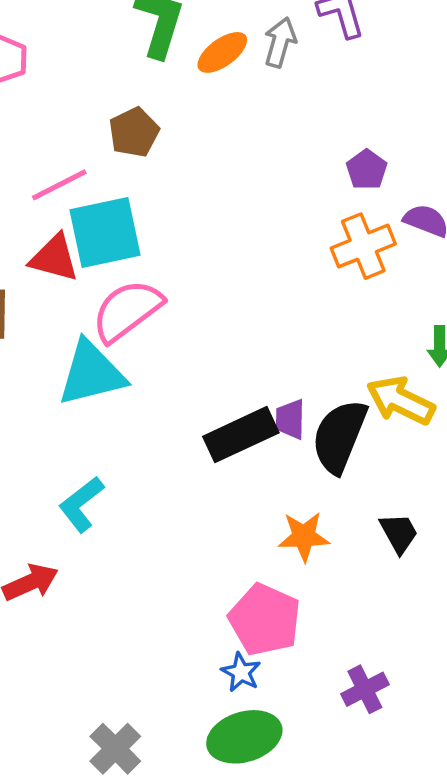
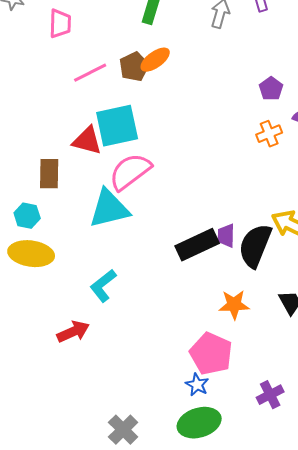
orange ellipse: (222, 52) -> (155, 60), moved
pink line: (59, 185) -> (90, 73), moved
orange cross: (363, 246) -> (269, 134), size x0.7

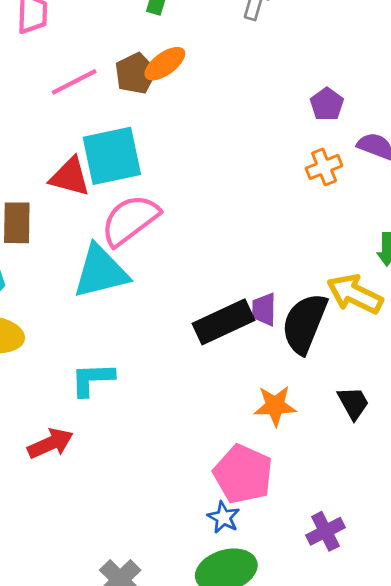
cyan L-shape: (103, 286) -> (92, 379), turned 36

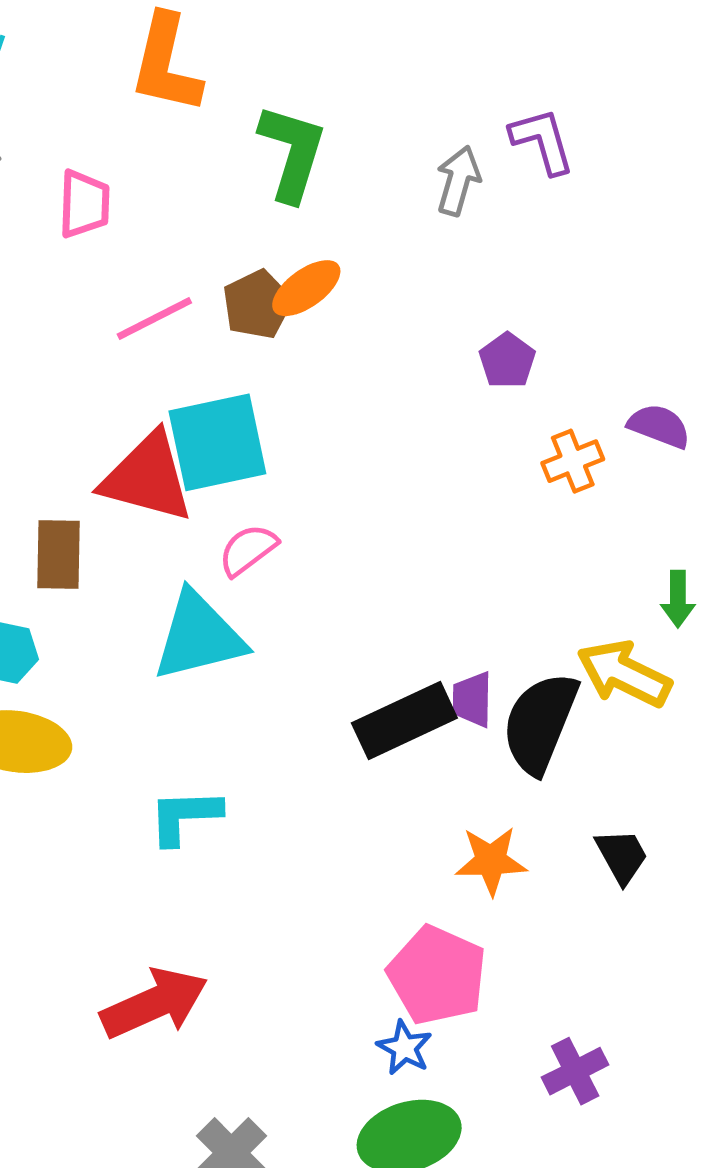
purple pentagon: (327, 104) -> (507, 361), moved
red triangle: (70, 177) -> (147, 477), size x1.4
pink semicircle: (130, 220) -> (248, 550), size x0.6
red arrow: (50, 443) -> (154, 1003), moved, size x1.4

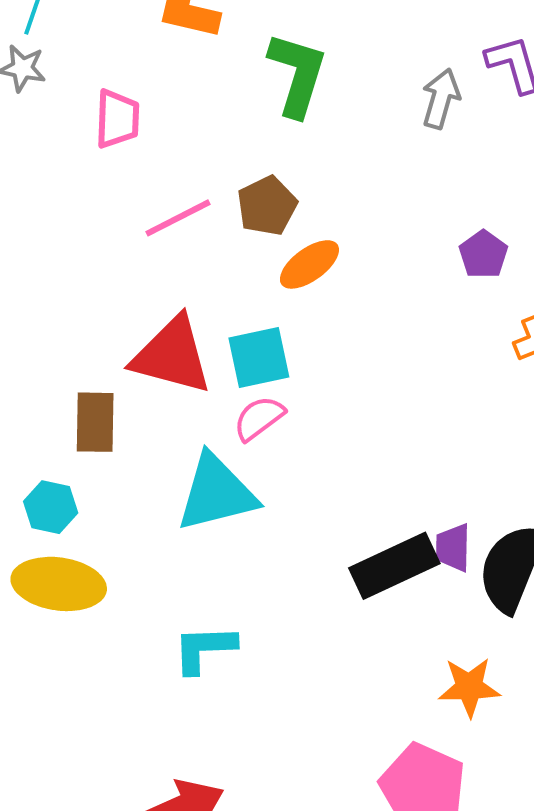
orange ellipse: (306, 288) -> (309, 264), moved
cyan square: (217, 442) -> (259, 357), moved, size x0.7

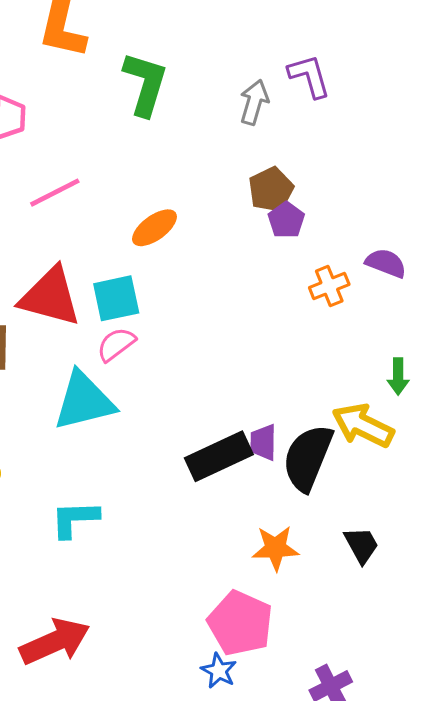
brown pentagon: (267, 206) -> (271, 189), moved

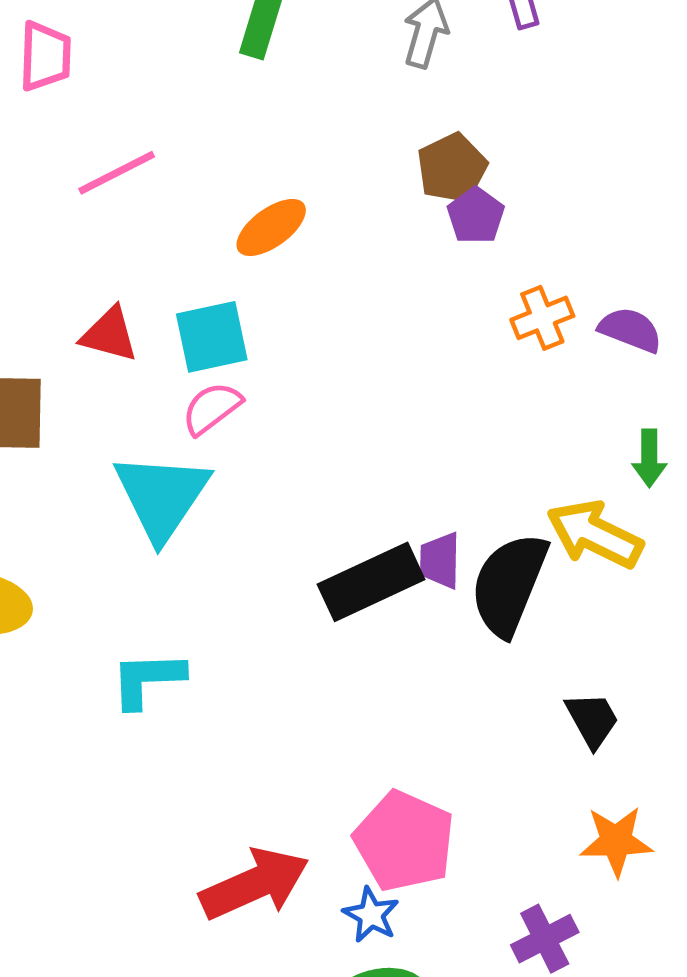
purple semicircle: (386, 263) -> (630, 330), moved
red triangle: (50, 297) -> (109, 335), size x0.6
cyan triangle: (84, 401) -> (162, 496), turned -42
orange star: (276, 548) -> (616, 841), moved
red arrow: (55, 642) -> (254, 884), moved

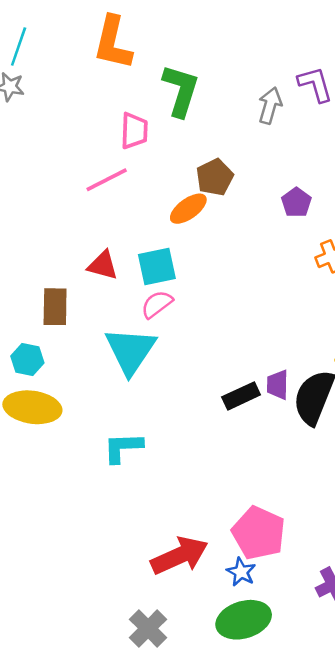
pink trapezoid: (45, 56) -> (134, 131), moved
brown pentagon: (452, 168) -> (215, 177), moved
black rectangle: (371, 582) -> (241, 396), size x0.7

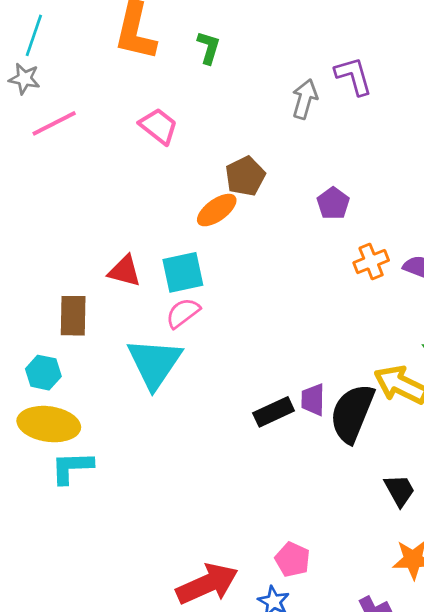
green L-shape: (181, 91) -> (209, 48), moved, size x0.6
pink trapezoid: (134, 131) -> (158, 126), turned -54
pink line: (107, 180) -> (54, 123), moved
cyan L-shape: (123, 447) -> (72, 467), moved
pink pentagon: (259, 533) -> (293, 559), size x0.6

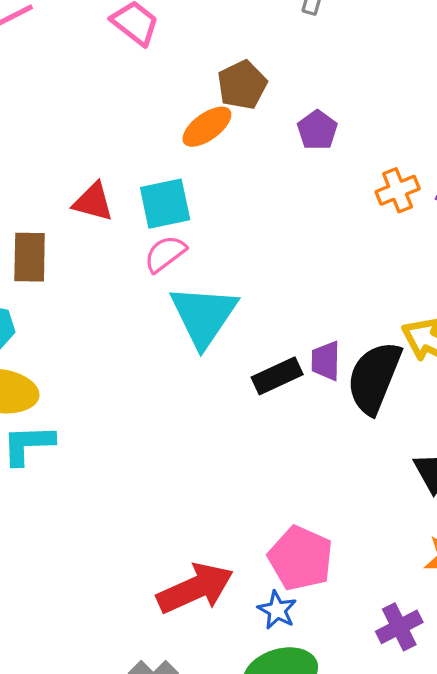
purple pentagon: (333, 203) -> (317, 130), moved
cyan triangle: (154, 363) -> (204, 316), moved
pink pentagon: (293, 559) -> (301, 558), size x1.5

